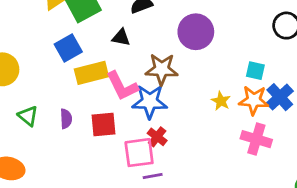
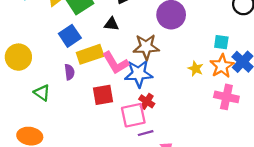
orange star: (254, 100) -> (222, 66), turned -30
purple semicircle: (66, 119) -> (70, 72), moved

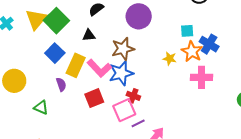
yellow rectangle: (90, 54) -> (76, 65), turned -35

